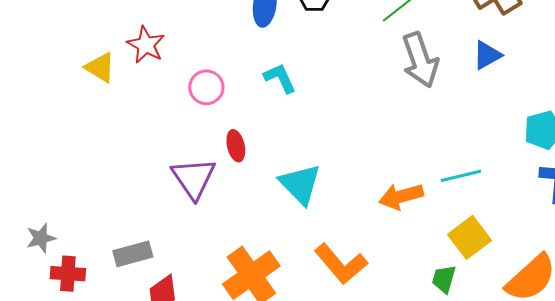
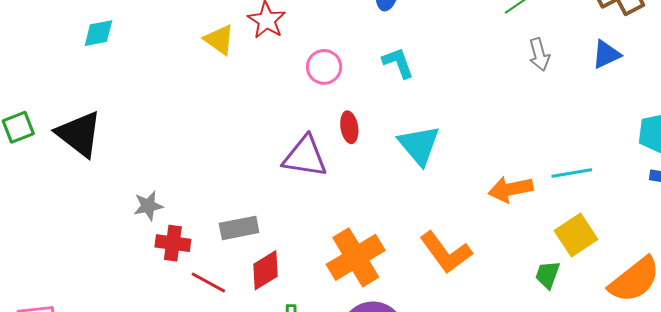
gray arrow: (420, 60) -> (539, 55), size x0.6
purple triangle: (194, 178) -> (305, 157), turned -51
cyan triangle: (300, 184) -> (419, 145), moved

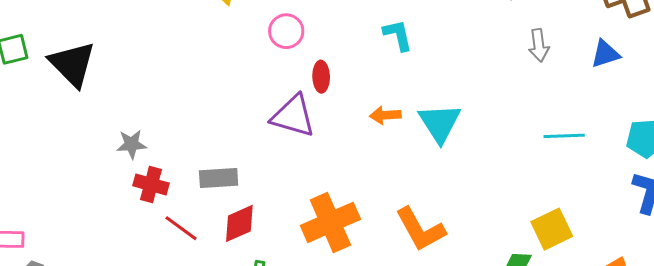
pink circle: (324, 67) -> (286, 31), moved
red ellipse: (349, 127) -> (321, 77), moved
cyan triangle: (419, 145) -> (440, 123), moved
cyan line: (572, 173) -> (564, 136), moved
orange arrow: (511, 189) -> (385, 115), moved, size x0.7

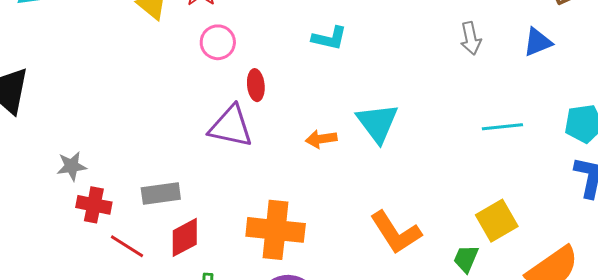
cyan L-shape: (398, 35) -> (329, 38), turned 120
orange arrow: (385, 115) -> (321, 139), moved
orange cross: (330, 222) -> (276, 230), turned 34
orange L-shape: (420, 229) -> (396, 232), moved

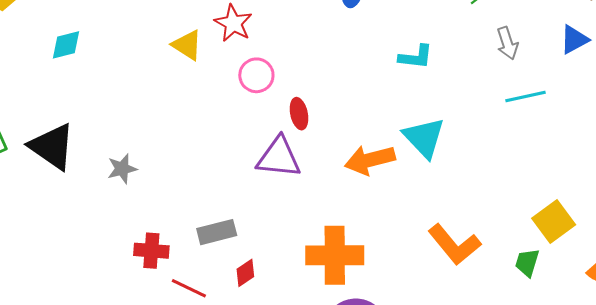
cyan L-shape: (329, 38) -> (416, 57), moved
cyan line: (502, 127) -> (525, 97), moved
orange arrow: (321, 139) -> (370, 160), size x1.6
gray star: (72, 166) -> (122, 169), moved
red diamond: (185, 237) -> (245, 273), size x0.7

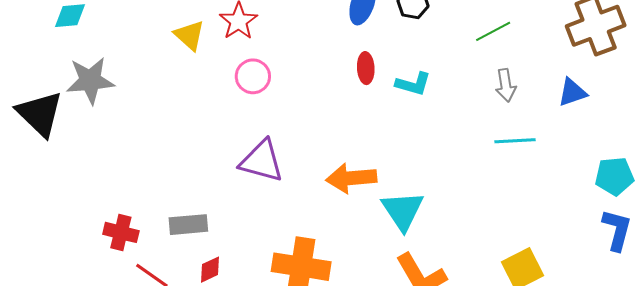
red ellipse: (299, 114) -> (366, 68), moved
cyan triangle: (424, 138) -> (403, 211), moved
gray star: (122, 169) -> (90, 81), moved, size x1.6

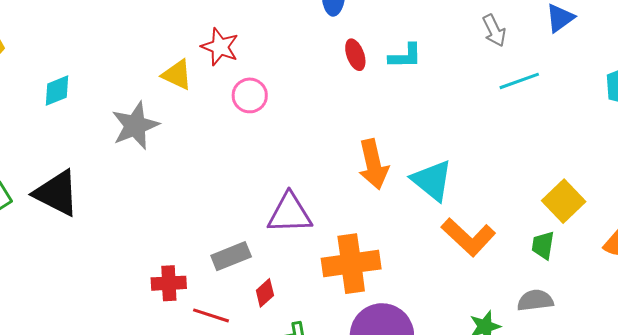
gray star: (90, 81) -> (135, 126), moved
purple triangle: (262, 161) -> (290, 213), moved
orange arrow: (351, 178) -> (373, 164), turned -81

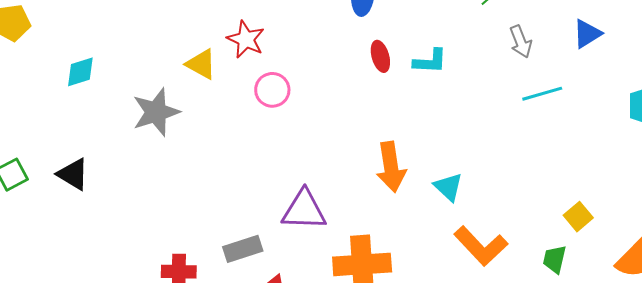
cyan triangle: (432, 180) -> (448, 187), size x0.7
black triangle: (57, 193) -> (73, 174), size x0.7
yellow square: (564, 201) -> (578, 217), size x0.7

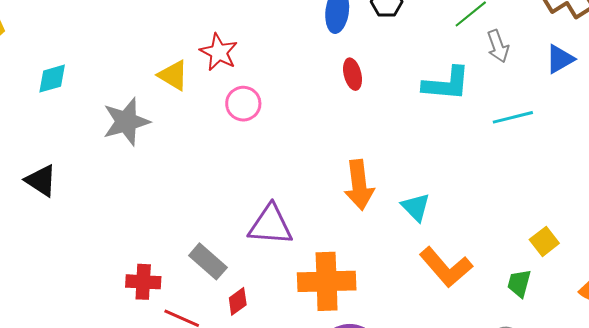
gray arrow: (521, 42) -> (498, 46), moved
cyan L-shape: (430, 61) -> (446, 84), moved, size x1.4
gray rectangle: (243, 249) -> (208, 261), turned 57

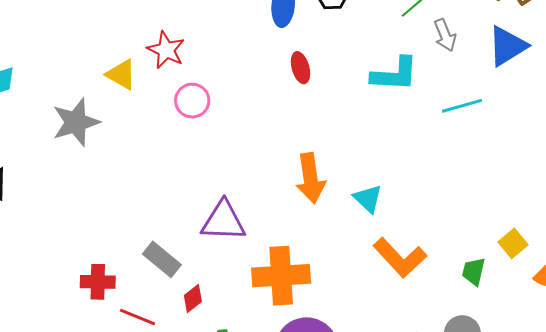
blue triangle: (560, 59) -> (507, 46), size x1.4
yellow square: (544, 241) -> (513, 243), moved

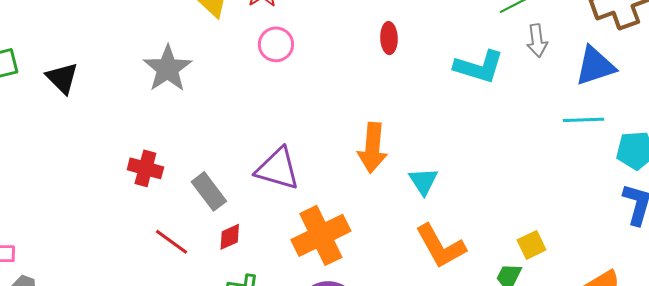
cyan line: (462, 106) -> (583, 120), moved
gray star: (76, 122) -> (168, 69), moved, turned -30
yellow square: (513, 243) -> (532, 245), moved
orange cross: (281, 276) -> (321, 235), turned -36
red cross: (98, 282) -> (145, 168), moved

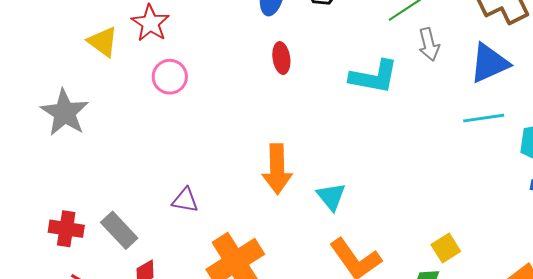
red cross: (145, 168) -> (66, 229), moved
purple triangle: (278, 169) -> (185, 200), size x0.6

